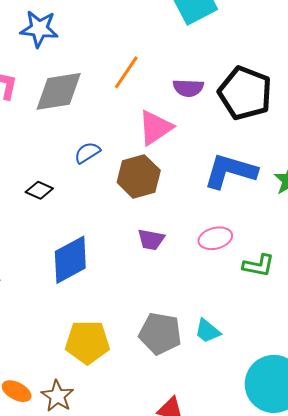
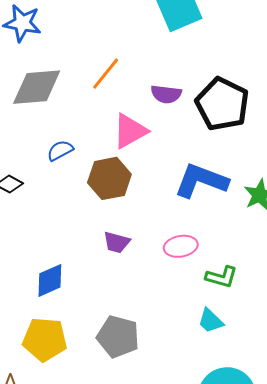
blue diamond: (70, 260) -> (50, 280), moved, size x0.7
cyan trapezoid: (208, 331) -> (211, 321), moved

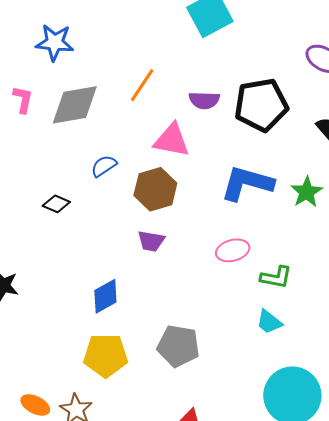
black pentagon: (222, 104) -> (261, 105), turned -30
pink triangle: (130, 131) -> (172, 140), turned 45
purple trapezoid: (117, 242) -> (151, 241), moved

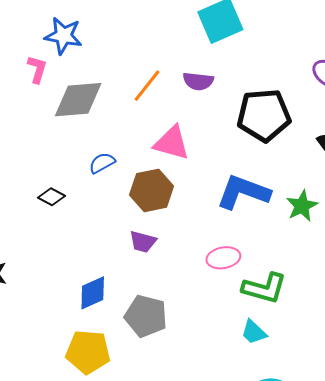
pink L-shape: (23, 100) -> (37, 69), moved
purple semicircle: (204, 100) -> (198, 81), moved
green L-shape: (276, 277) -> (264, 288), size x1.4
gray pentagon: (178, 346) -> (146, 316), moved

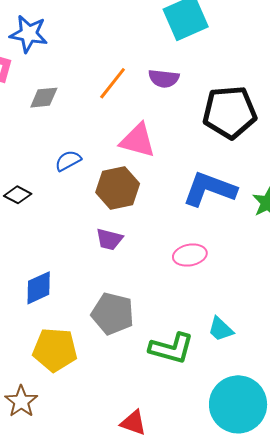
gray diamond: (78, 100) -> (44, 98), size x0.6
green L-shape: (264, 288) -> (171, 348), moved
blue diamond: (93, 293) -> (39, 288), moved

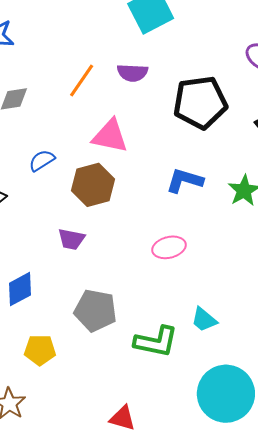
blue L-shape: (209, 189) -> (185, 180), size x0.7
purple trapezoid: (109, 239) -> (71, 239), moved
yellow pentagon: (55, 350) -> (40, 350), size x0.7

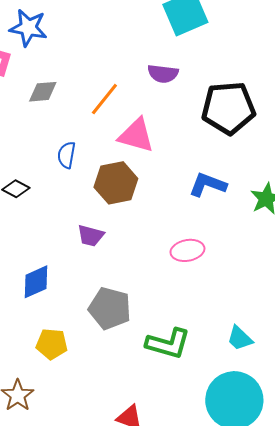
orange line: (82, 80) -> (104, 99), moved
blue semicircle: (42, 160) -> (67, 155), turned -52
cyan trapezoid: (204, 320) -> (240, 338), moved

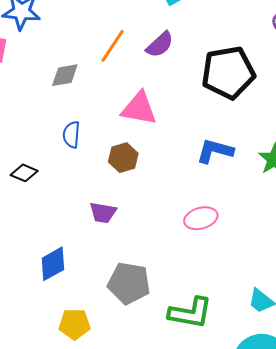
purple semicircle: (163, 74) -> (160, 45), turned -44
gray diamond: (43, 92) -> (65, 75), moved
orange line: (104, 99) -> (113, 46), moved
brown hexagon: (116, 183) -> (123, 158), size x0.7

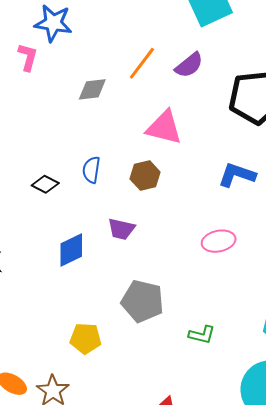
blue semicircle: (71, 135) -> (91, 170), moved
blue diamond: (53, 264) -> (71, 250), moved
green L-shape: (190, 313) -> (202, 335), size x0.6

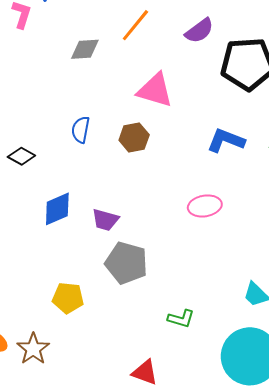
purple semicircle: (189, 65) -> (199, 31), moved
black diamond: (45, 184) -> (21, 156), moved
purple trapezoid: (121, 229) -> (105, 220), moved
green L-shape: (202, 335) -> (181, 319), moved

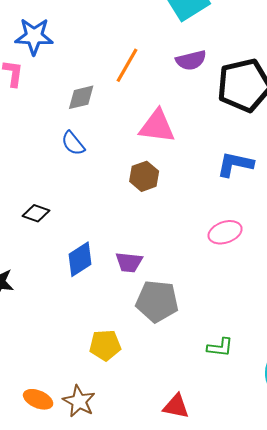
purple semicircle: (199, 31) -> (191, 60), turned 32
blue semicircle: (81, 130) -> (73, 143), moved, turned -40
red triangle: (145, 372) -> (176, 406), moved

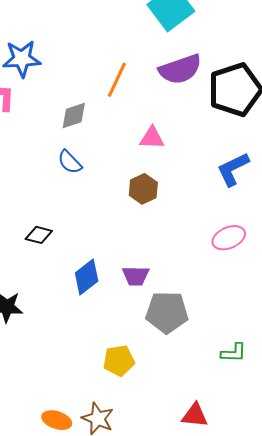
purple semicircle: (191, 60) -> (180, 69), size x1.4
pink triangle: (157, 126) -> (152, 138), size x0.7
blue L-shape: (235, 164) -> (233, 169), turned -33

